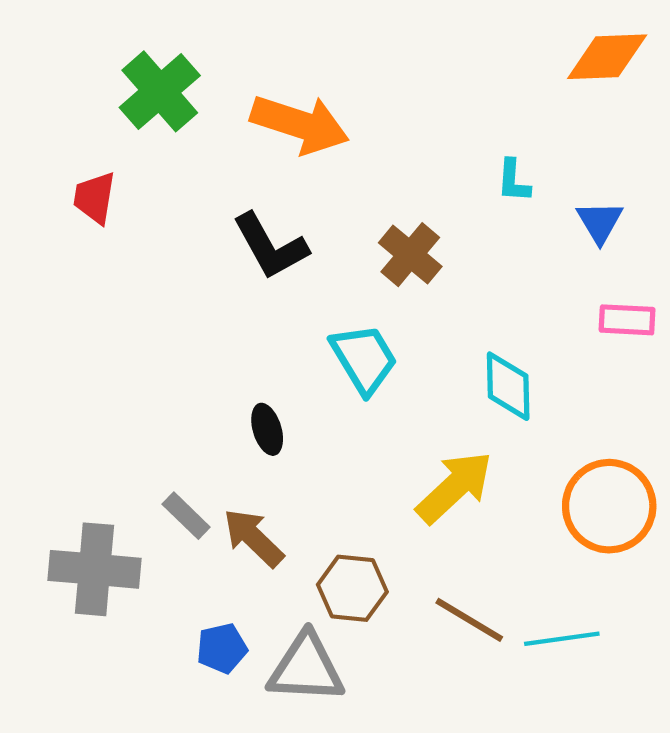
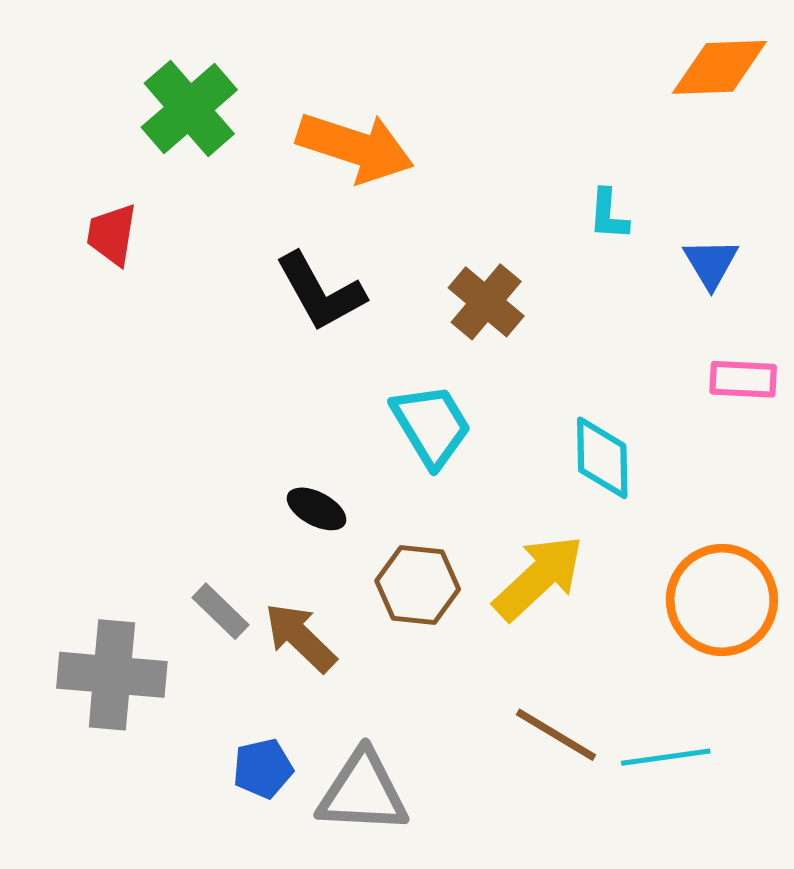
black ellipse: (267, 429) -> (317, 509), turned -45
brown hexagon: (352, 588) -> (418, 585), moved

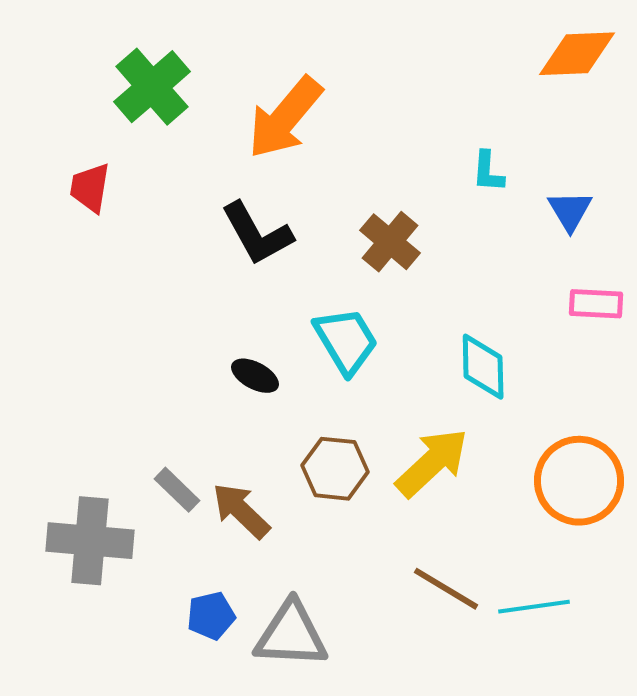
orange arrow: (355, 147) -> (285, 118), turned 112
black ellipse: (317, 509) -> (255, 376), moved

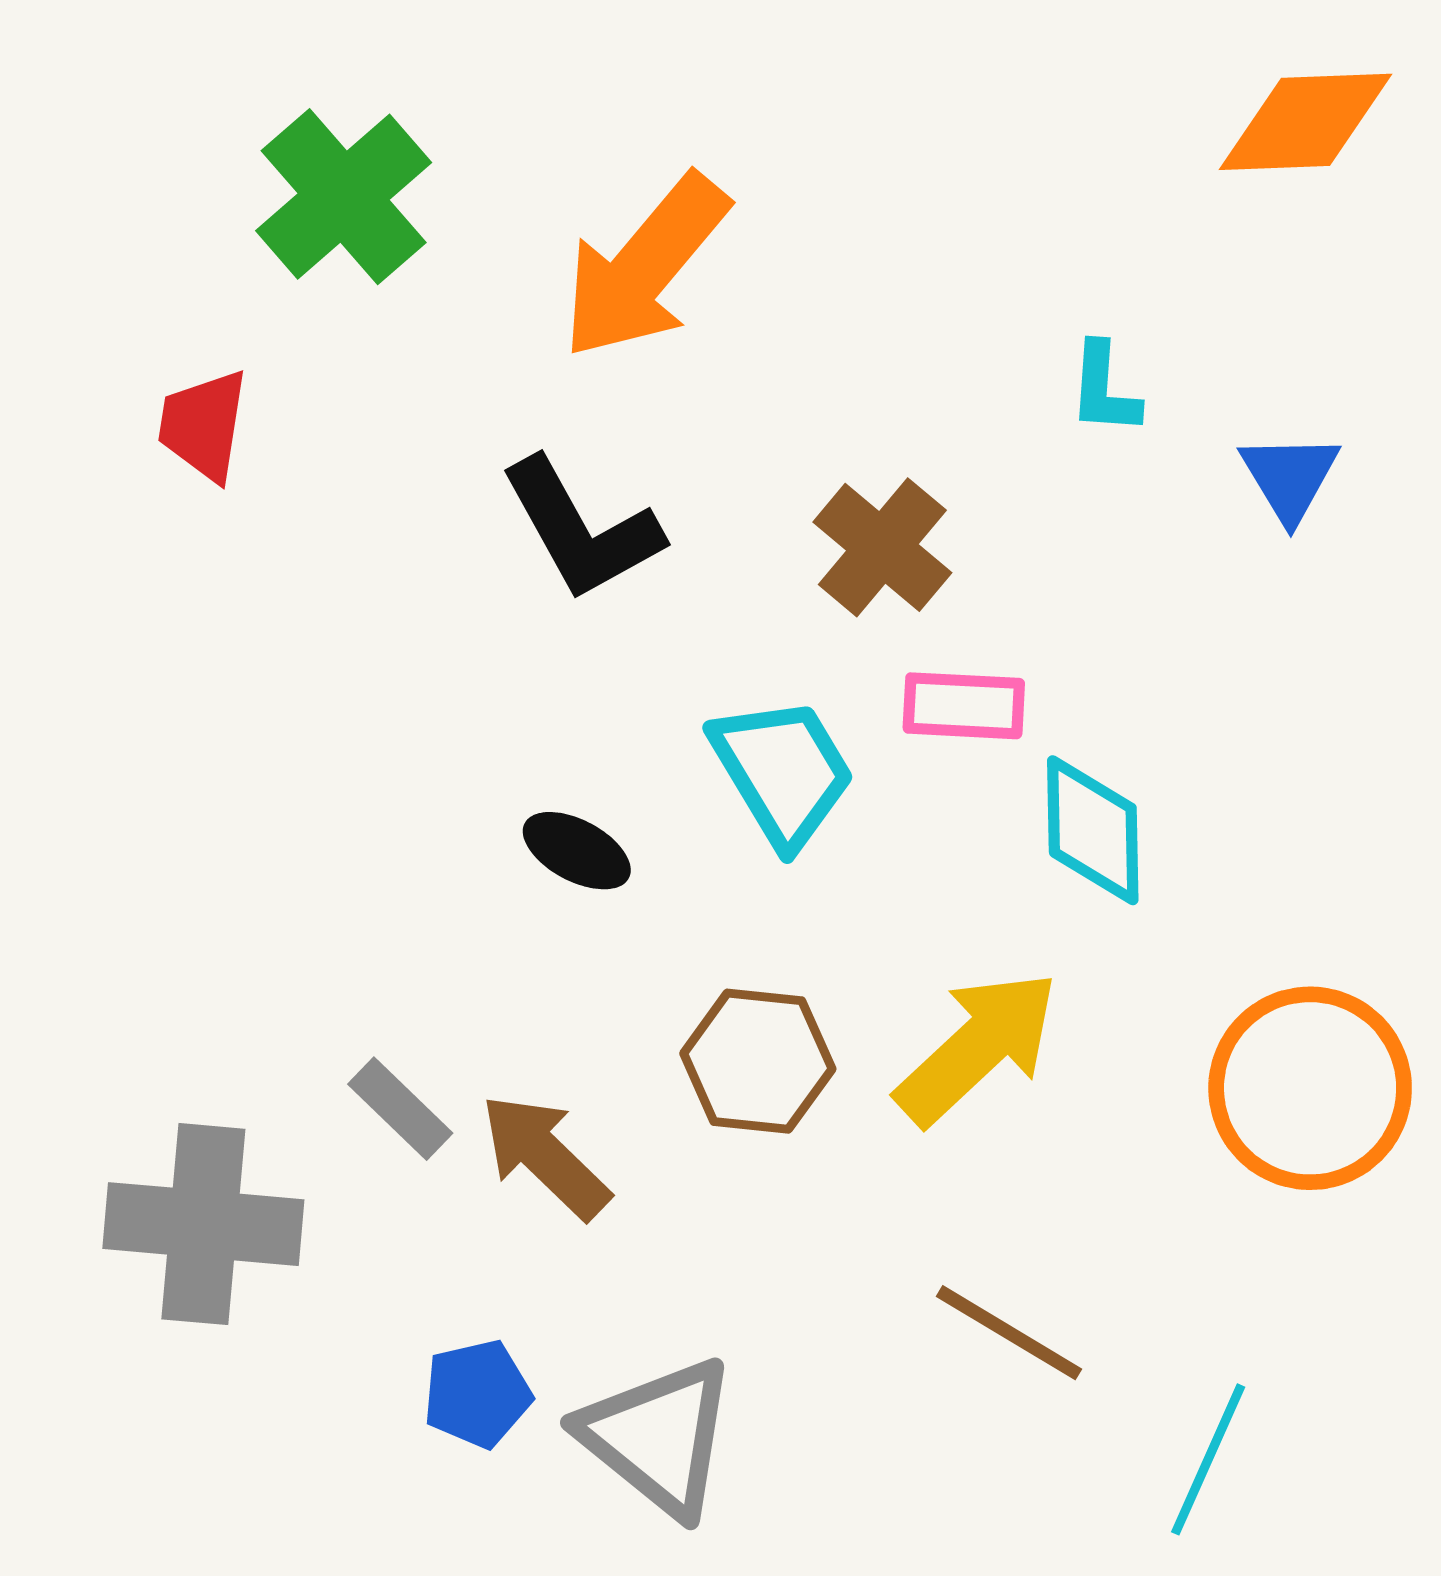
pink rectangle: (596, 304) -> (964, 706), moved
cyan line: (534, 607) -> (1208, 1459), moved, turned -58
gray triangle: (291, 635) -> (658, 1437), turned 36

